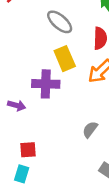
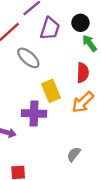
gray ellipse: (60, 22) -> (28, 58), moved

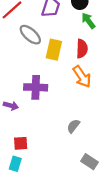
yellow rectangle: (51, 91) -> (54, 50), moved, turned 36
orange arrow: (83, 102) -> (82, 77), turned -80

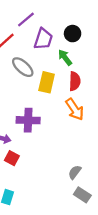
green arrow: (88, 21) -> (65, 57), moved
gray semicircle: (73, 126) -> (75, 172), moved
red square: (21, 143) -> (12, 158), moved, turned 32

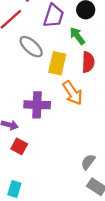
orange arrow: (75, 109) -> (73, 93), moved

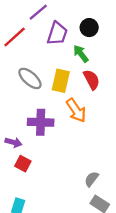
gray ellipse: (31, 47) -> (30, 78), moved
red semicircle: (88, 62) -> (92, 80), turned -30

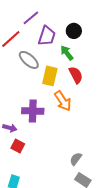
gray ellipse: (30, 78) -> (29, 60), moved

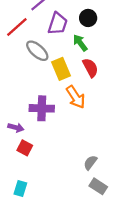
yellow rectangle: (50, 76) -> (61, 69), turned -36

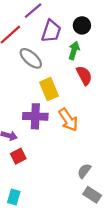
green arrow: (80, 43) -> (74, 50), turned 54
yellow rectangle: (61, 69) -> (49, 89), moved
orange arrow: (76, 97) -> (68, 120), moved
red square: (25, 148) -> (18, 156), turned 35

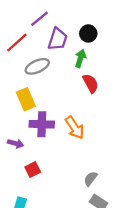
gray ellipse: (31, 58) -> (37, 66), turned -65
yellow rectangle: (49, 89) -> (26, 99), moved
red square: (18, 156) -> (33, 170), moved

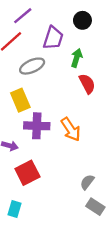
purple line: (40, 19) -> (23, 16), moved
black circle: (88, 33) -> (82, 20), moved
red square: (33, 170) -> (27, 173), size x1.5

